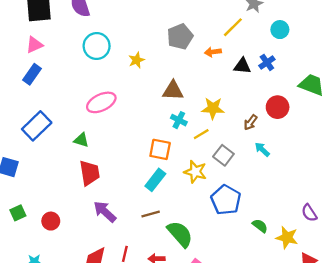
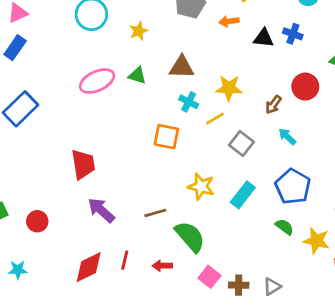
blue cross: (267, 62) -> (293, 34), turned -35
green triangle: (81, 140) -> (137, 75), moved
yellow star: (195, 172) -> (201, 187), moved
cyan rectangle: (155, 180) -> (243, 195), moved
blue pentagon: (226, 200) -> (293, 187), moved

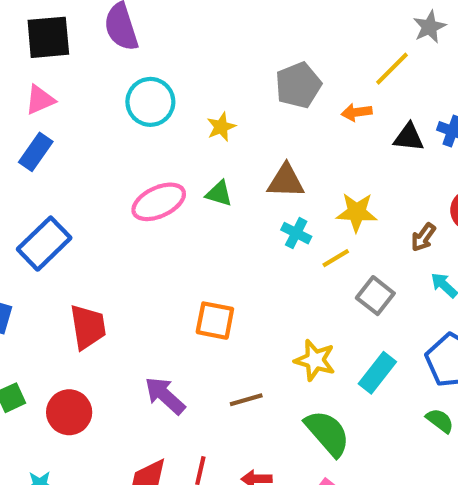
orange square: (166, 137) -> (215, 321), moved
red trapezoid: (83, 164) -> (88, 327), moved
red circle: (37, 221) -> (69, 412), size x1.4
green semicircle: (190, 237) -> (327, 433), moved

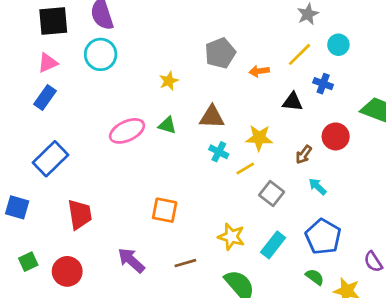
yellow line: (392, 69) -> (299, 54), moved
cyan circle: (150, 102) -> (101, 54), moved
black triangle: (409, 137) -> (293, 102), moved

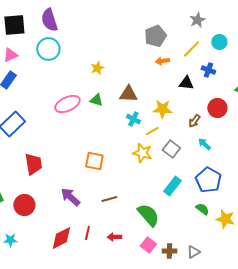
gray pentagon: (220, 53) -> (155, 36), moved
yellow star: (231, 237) -> (142, 153), moved

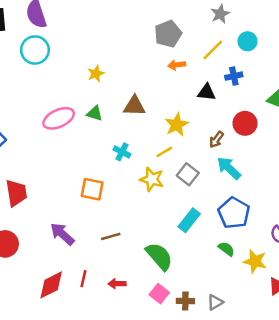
blue cross: (208, 70) -> (234, 76), turned -32
yellow star: (162, 109) -> (177, 125), turned -30
cyan cross: (133, 119) -> (122, 152), moved
cyan arrow: (204, 144) -> (229, 168), size x1.5

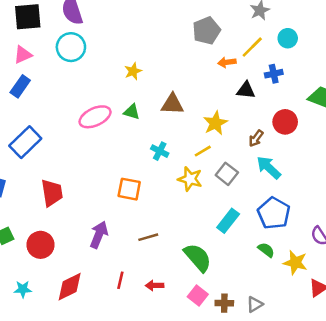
orange arrow: (177, 65) -> (227, 62), moved
purple arrow: (62, 234) -> (99, 235), turned 70
red diamond: (51, 285) -> (70, 287), moved

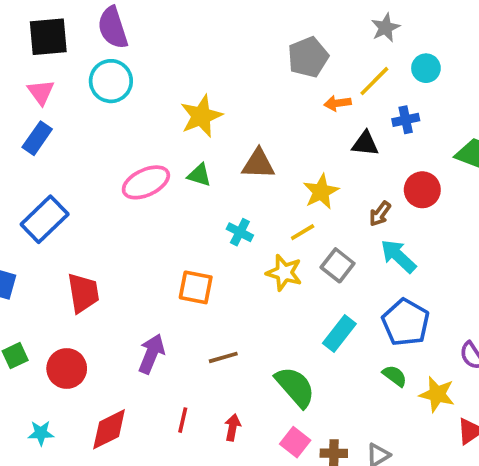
pink triangle: (23, 55) -> (41, 92), turned -42
yellow star: (133, 71) -> (201, 116), size x1.6
red arrow: (155, 285) -> (233, 427), turned 102

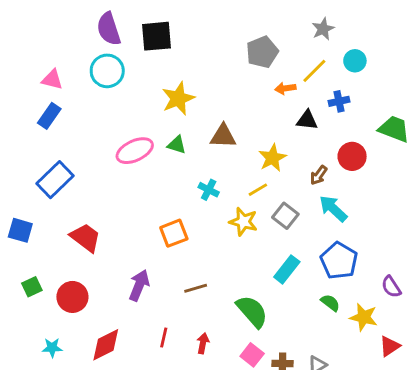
black square: (48, 37) -> (156, 36), moved
pink triangle: (41, 92) -> (52, 80), turned -40
orange square: (196, 287) -> (174, 233), turned -32
red trapezoid: (83, 293) -> (85, 238), turned -44

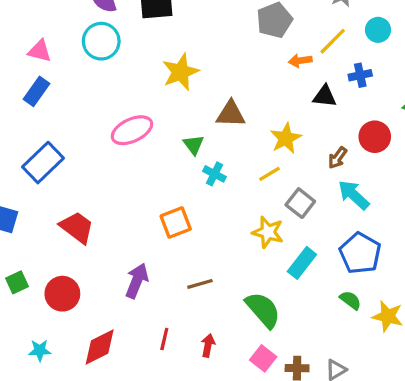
green triangle: (177, 145) -> (193, 145), moved, turned 36
yellow star: (243, 222) -> (268, 232), moved

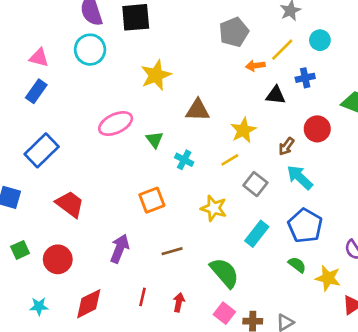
green triangle: (193, 145) -> (155, 140), moved
yellow star: (268, 232) -> (214, 208), moved

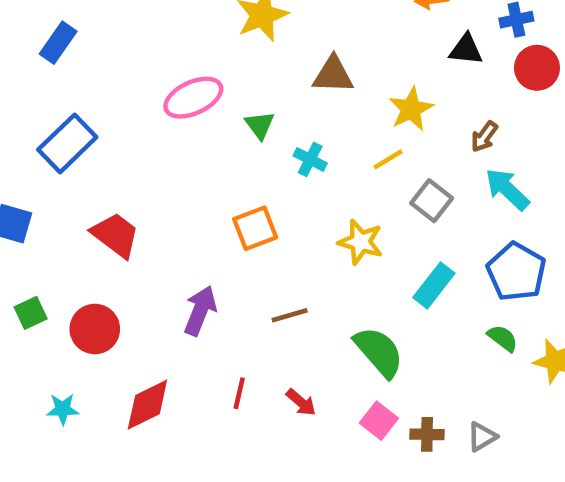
red circle: (317, 129) -> (537, 68), moved
red arrow: (179, 302) -> (301, 402), turned 120

